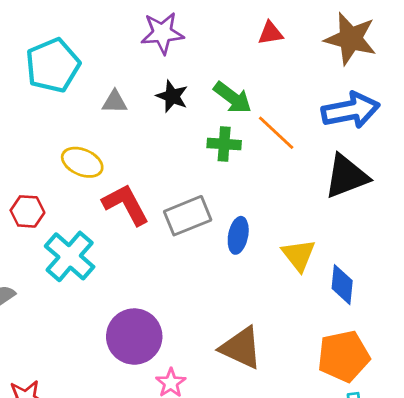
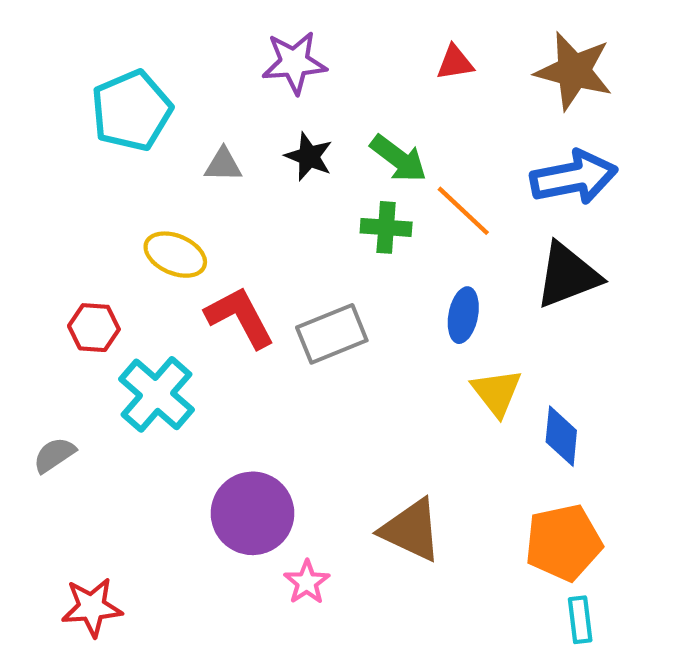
blue ellipse: (238, 235) -> (463, 315), moved

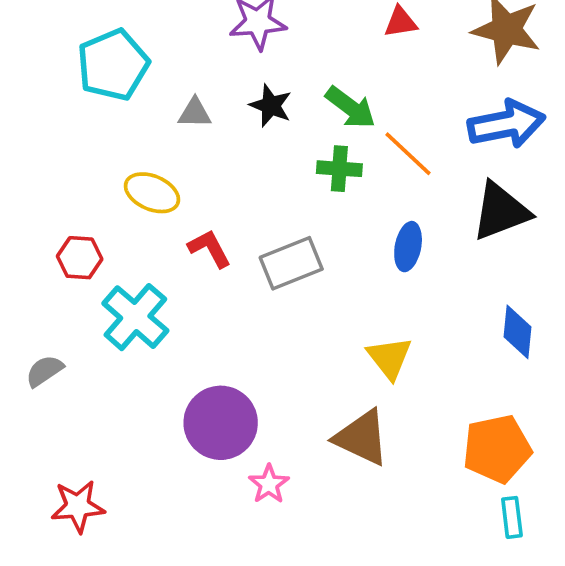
red L-shape: (240, 317) -> (210, 248), size x0.7
yellow triangle: (497, 392) -> (389, 358), moved
blue diamond: (561, 436) -> (517, 332), moved

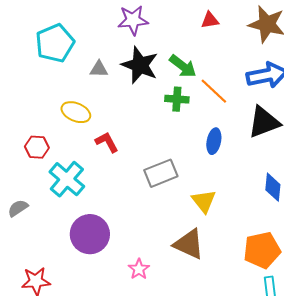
black star: (271, 106) -> (140, 65), size x1.6
gray rectangle: (291, 263) -> (161, 173), moved
purple circle: (221, 423) -> (90, 234), moved

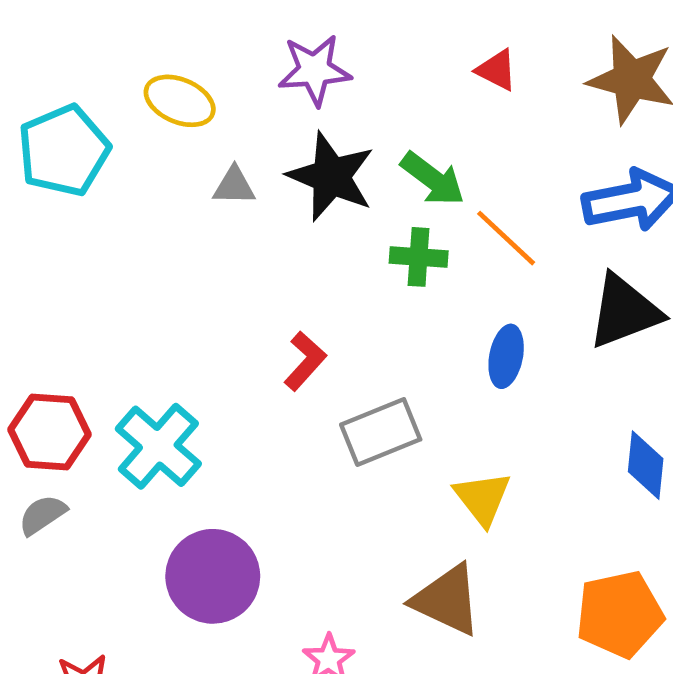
red triangle: (210, 20) -> (497, 70), turned 36
cyan pentagon: (55, 43) -> (64, 151), moved
yellow ellipse: (76, 112) -> (180, 101), moved
red L-shape: (107, 142) -> (305, 361), moved, turned 70
red hexagon: (37, 147) -> (50, 432), moved, size x1.4

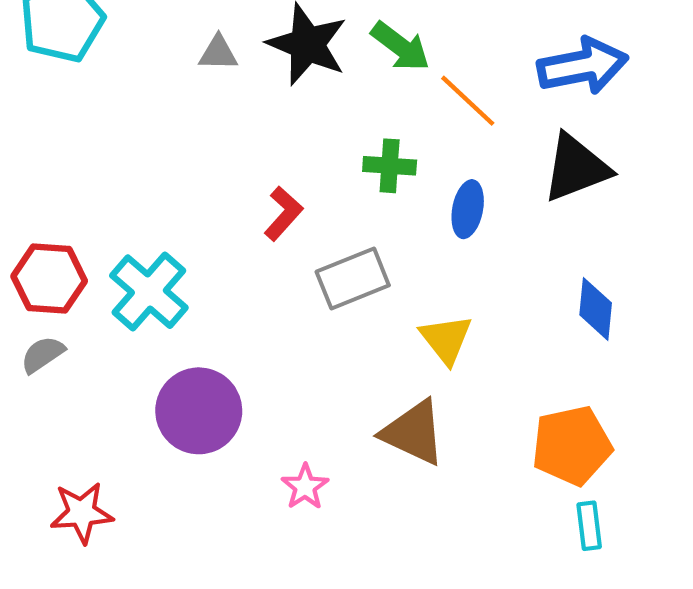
green cross: (419, 257) -> (390, 166), moved

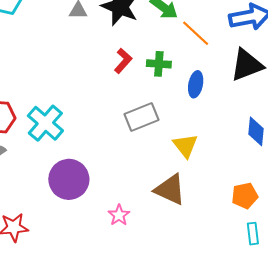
red L-shape: (283, 213) -> (123, 61), moved
orange pentagon: (572, 446) -> (245, 196), size x0.7

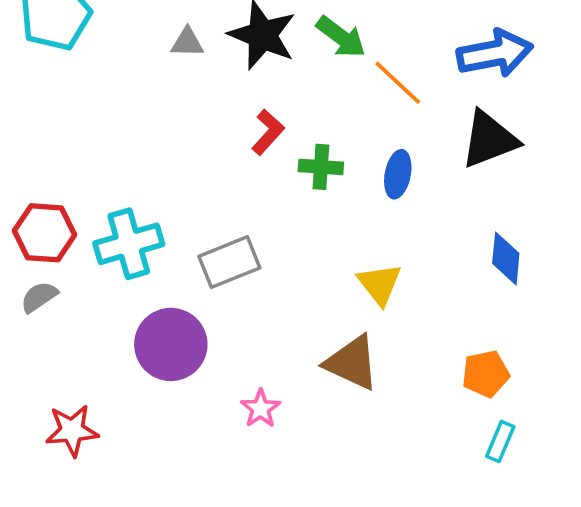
green cross: (159, 64) -> (321, 167), moved
gray rectangle: (141, 117) -> (229, 262), moved
cyan cross: (45, 123) -> (129, 244), turned 33
cyan rectangle: (253, 234) -> (500, 441), turned 30

